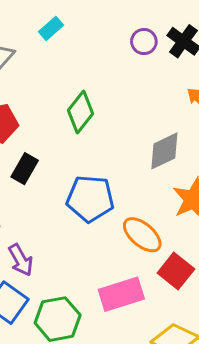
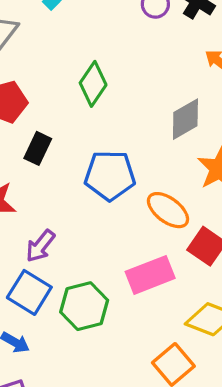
purple arrow: (21, 260) -> (40, 246), turned 72

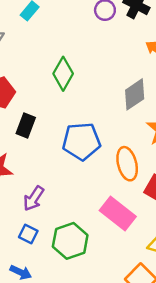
orange ellipse: (168, 210) -> (127, 164), turned 44
pink rectangle: (150, 275) -> (118, 213), turned 64
blue square: (29, 292) -> (28, 234), size x0.6

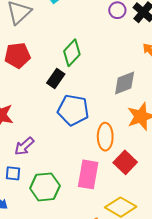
black rectangle: (26, 125) -> (56, 78), moved
pink rectangle: (118, 213) -> (88, 174), turned 48
blue square: (28, 234) -> (13, 173), turned -35

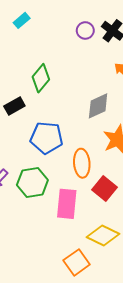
black rectangle: (56, 78) -> (14, 106), moved, turned 30
green hexagon: (45, 187) -> (32, 183), moved

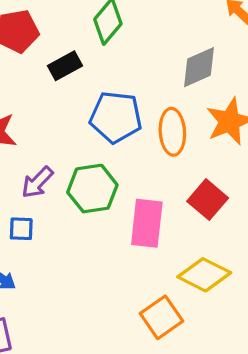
orange ellipse: (82, 163) -> (172, 132), moved

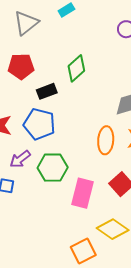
blue pentagon: (116, 117) -> (39, 124), moved

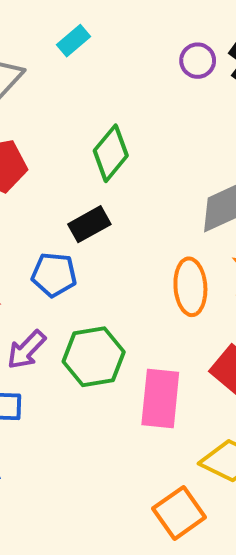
black rectangle: (47, 91) -> (89, 224), moved
blue pentagon: (39, 124) -> (54, 275), size x0.7

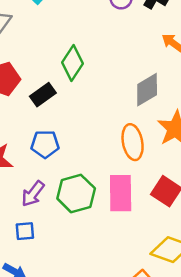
black rectangle: (89, 224) -> (43, 95), moved
pink rectangle: (160, 398) -> (121, 193), moved

